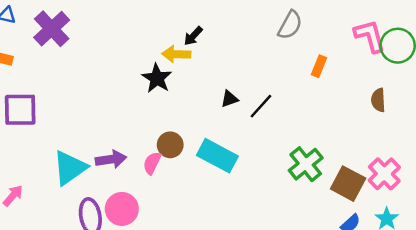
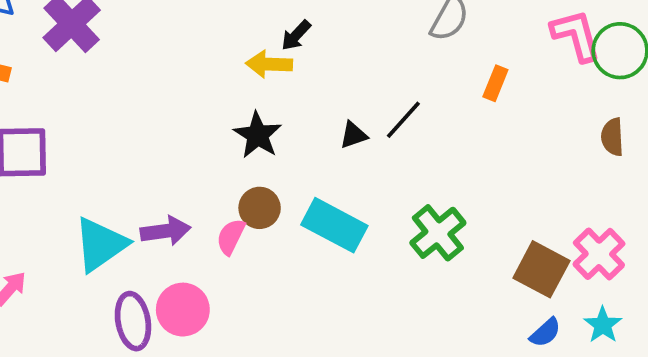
black star: (157, 78) -> (258, 135), moved
brown semicircle: (378, 100) -> (612, 137), moved
black line: (261, 106) -> (403, 120), moved
green cross: (306, 164) -> (438, 233), moved

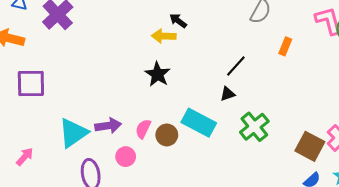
black arrow: (296, 35) -> (178, 21), turned 84
black triangle: (354, 135) -> (228, 94), moved
brown circle: (260, 208) -> (167, 135), moved
pink circle: (183, 310) -> (126, 157), moved, size x0.7

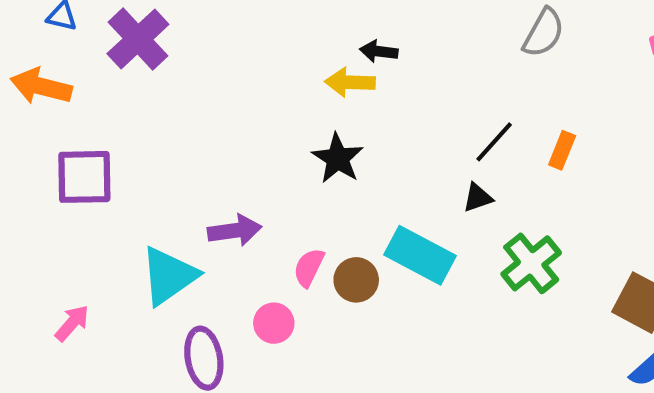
black arrow: (178, 21) -> (379, 51), turned -30
orange rectangle: (285, 46) -> (562, 150), moved
purple arrow: (108, 126) -> (235, 230), moved

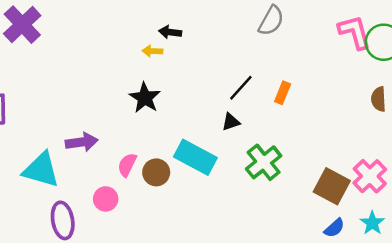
yellow arrow: (350, 82) -> (152, 51), size x0.7
cyan triangle: (169, 276) -> (41, 170), turned 51

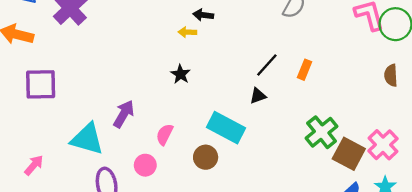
black star: (145, 98) -> (181, 74), size x0.7
purple arrow: (82, 142) -> (124, 114), turned -52
green cross: (264, 162) -> (322, 132), moved
brown circle: (156, 172) -> (206, 157), moved

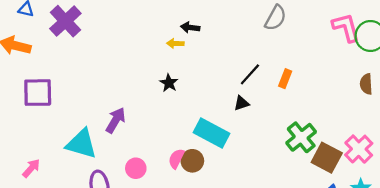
pink semicircle: (165, 134) -> (176, 159), moved

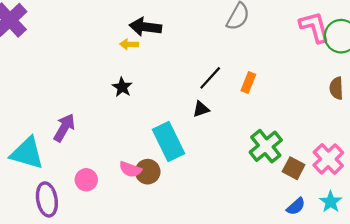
black arrow: (190, 27) -> (145, 27), size x1.5
cyan rectangle: (212, 133) -> (168, 142), turned 36
brown square: (327, 158) -> (294, 168), size x0.7
pink semicircle: (176, 159) -> (130, 169), turned -96

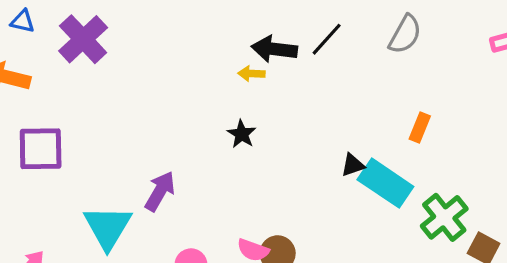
black line: (210, 78) -> (327, 39), moved
cyan rectangle: (168, 142) -> (385, 183), moved, turned -30
cyan triangle: (27, 153) -> (108, 227), turned 45

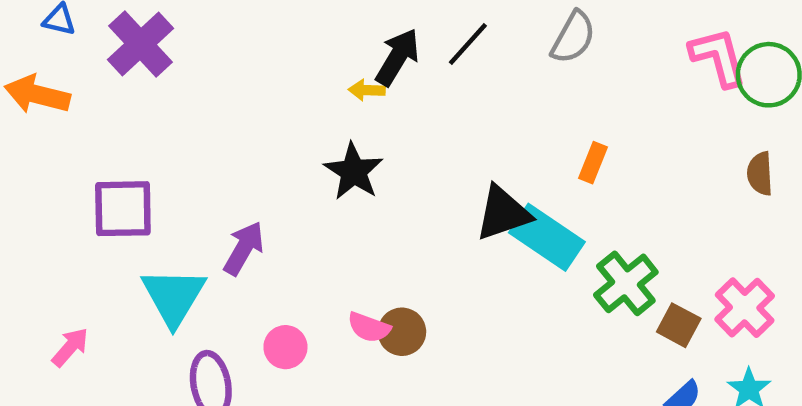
black arrow: (274, 49) -> (398, 57), turned 114
black star: (242, 134) -> (354, 171), size x1.5
purple square: (41, 149) -> (123, 209), moved
black triangle: (353, 165) -> (503, 213), size x1.8

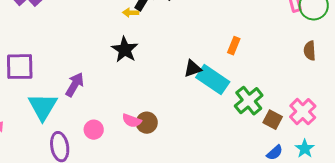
black triangle: (503, 213) -> (193, 69), size x0.7

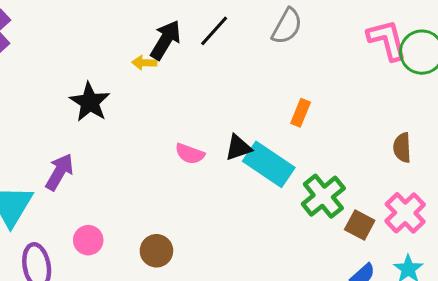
black star: (125, 50) -> (90, 102), moved
brown semicircle: (310, 51) -> (402, 148), moved
pink semicircle: (132, 121) -> (190, 154), moved
brown circle: (147, 123) -> (156, 251), moved

